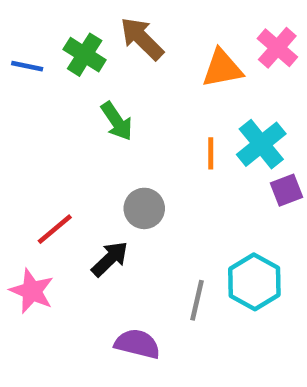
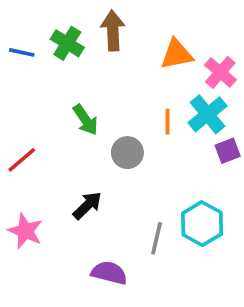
brown arrow: (142, 39) -> (113, 31), turned 42
pink cross: (277, 48) -> (220, 72), moved
green arrow: (117, 121) -> (85, 120), moved
gray circle: (144, 208) -> (127, 153), moved
red line: (55, 229) -> (22, 160), moved

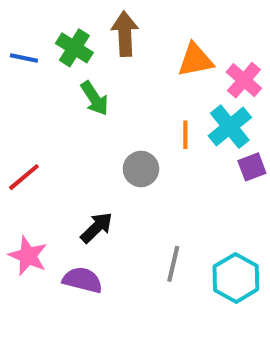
green arrow: (85, 120) -> (95, 98), moved
cyan hexagon: (202, 224) -> (236, 278), moved
purple semicircle: (109, 273) -> (82, 280), moved

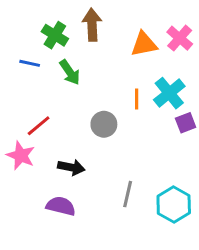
blue line: (24, 58) -> (30, 63), moved
pink cross: (244, 80) -> (180, 38), moved
red line: (24, 177) -> (39, 126), moved
black arrow: (97, 228) -> (71, 167), turned 55
pink star: (28, 256) -> (21, 155), moved

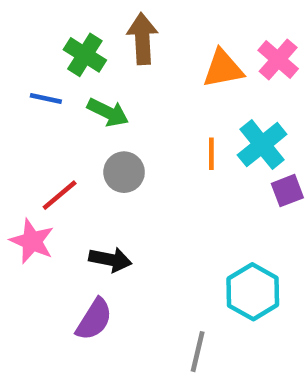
green arrow: (70, 72) -> (108, 112), turned -30
gray circle: (104, 124) -> (124, 172), moved
gray line: (128, 194) -> (198, 352), moved
cyan hexagon: (174, 204) -> (253, 292), moved
purple semicircle: (61, 206) -> (94, 319), turned 108

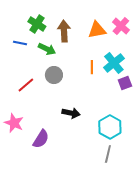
brown arrow: (142, 39) -> (64, 31), moved
pink star: (32, 241) -> (14, 123), moved
black arrow: (110, 260) -> (71, 113), moved
gray line: (198, 352) -> (108, 154), moved

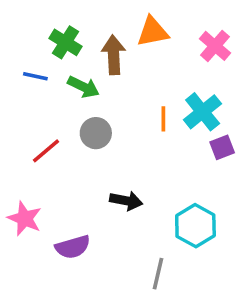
orange triangle: (97, 30) -> (153, 32), moved
purple semicircle: (41, 139) -> (73, 247), turned 42
gray line: (108, 154) -> (158, 274), moved

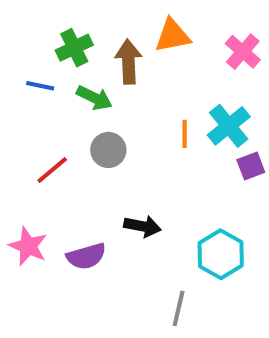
green cross: (66, 42) -> (74, 48), turned 32
purple semicircle: (73, 247) -> (86, 256), moved

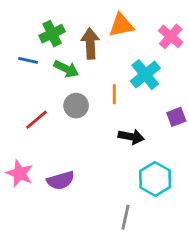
cyan cross: (229, 126) -> (145, 75), moved
orange line: (185, 134) -> (114, 94), moved
black arrow: (142, 226) -> (131, 137), moved

